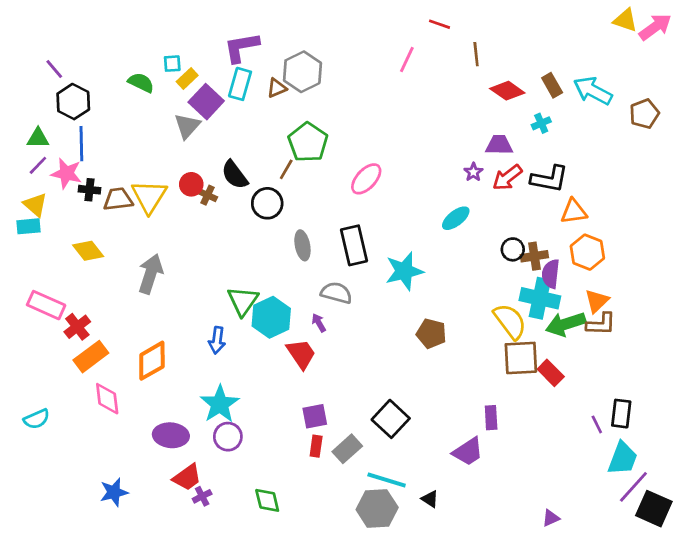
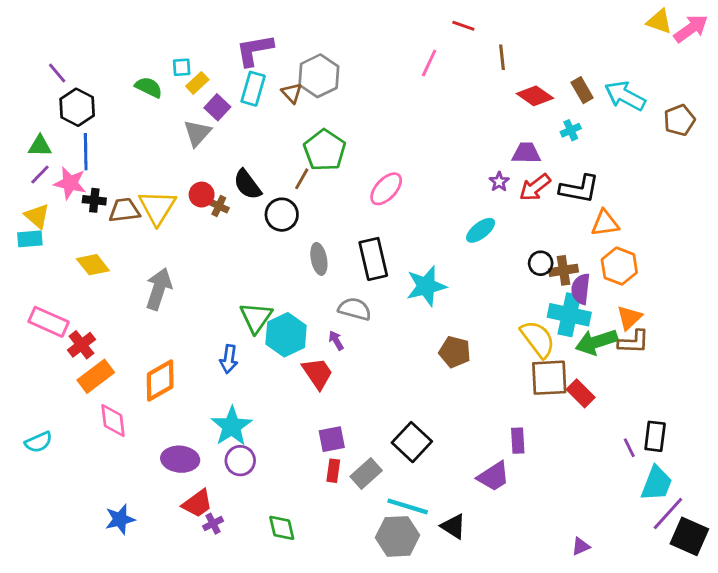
brown triangle: (277, 88) -> (292, 93), turned -50
purple square: (206, 102) -> (217, 107), size x0.7
black triangle: (430, 499) -> (453, 526), size x1.4

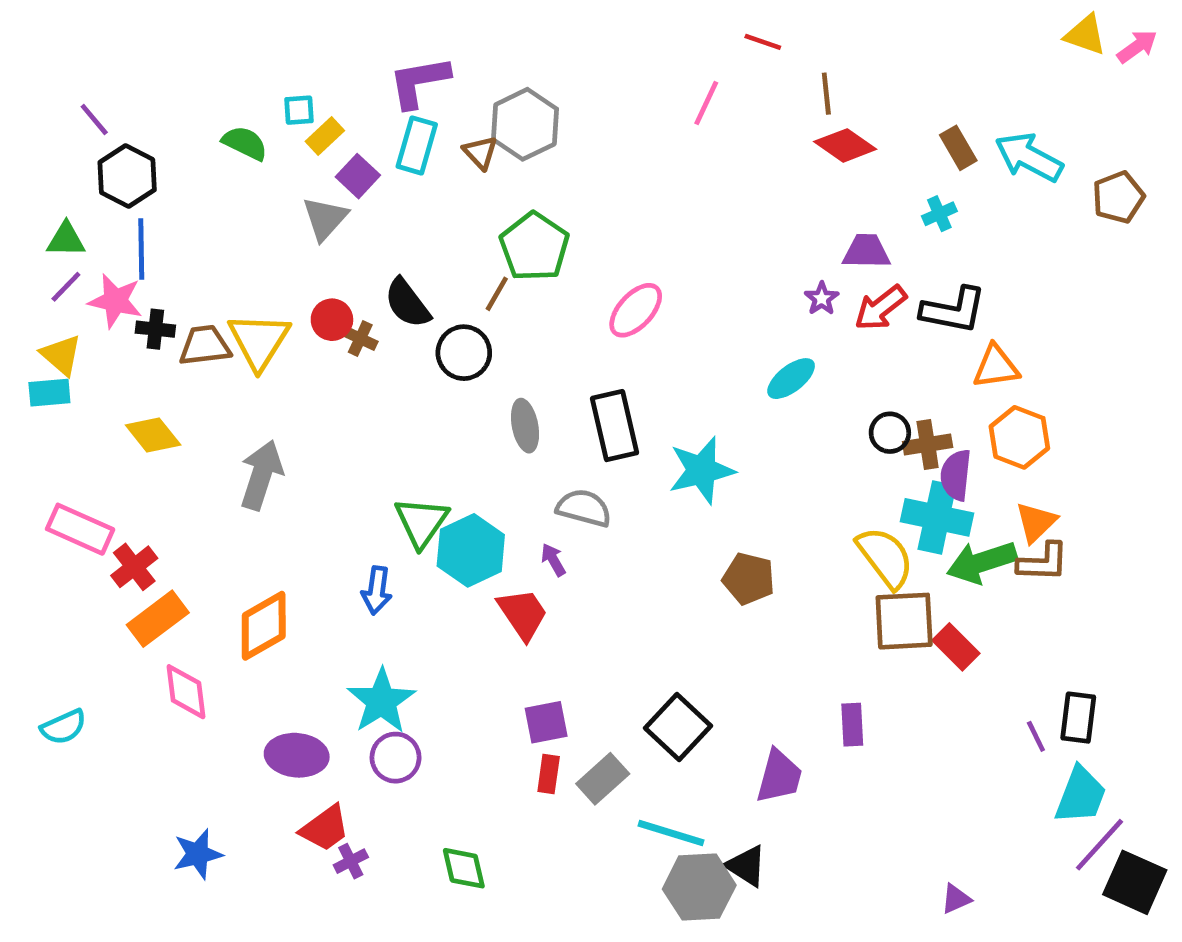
pink arrow: (691, 29) -> (1137, 47), size x0.7
red diamond: (535, 96) -> (845, 145), moved
purple trapezoid: (493, 476) -> (779, 776), moved, turned -42
gray hexagon: (398, 536) -> (699, 887), moved

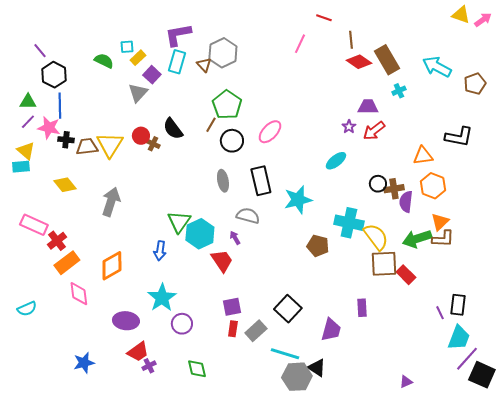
brown rectangle: (958, 148) -> (387, 60), moved, size x1.6
black L-shape: (953, 310) -> (459, 137), moved
black circle: (464, 353) -> (232, 141), moved
cyan cross: (937, 517) -> (349, 223), moved
purple circle: (396, 758) -> (182, 324), moved

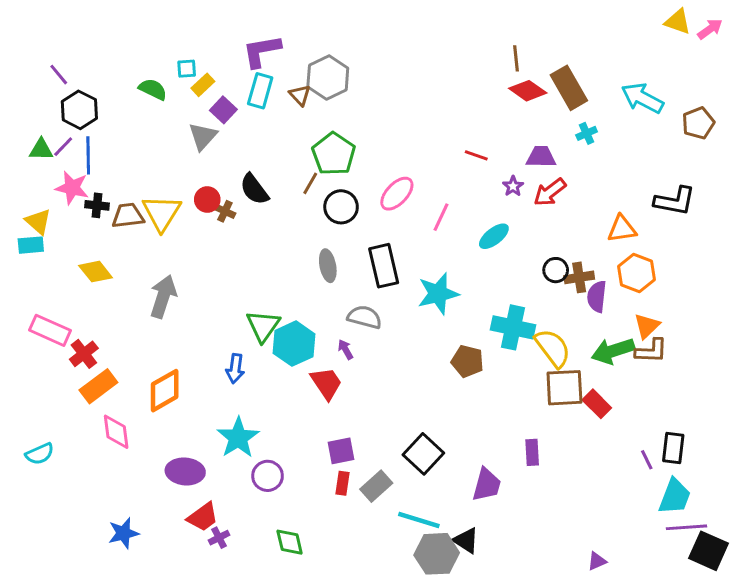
red line: (324, 18) -> (476, 155), moved
pink line: (300, 44) -> (441, 217), moved
purple line: (28, 122) -> (63, 147), moved
purple line: (467, 359) -> (686, 527), turned 44

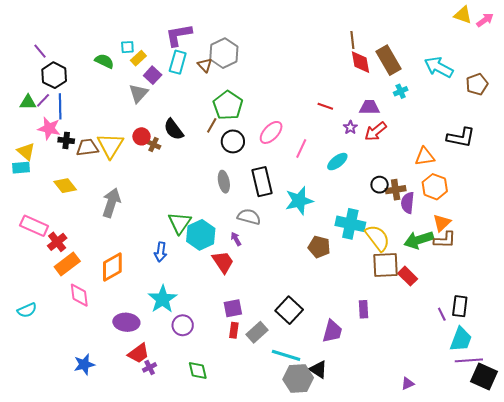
red diamond: (528, 91) -> (360, 62), turned 45

